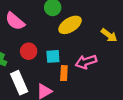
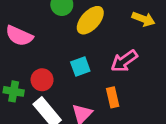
red circle: (29, 51) -> (42, 80), moved
orange rectangle: (64, 73) -> (113, 97), moved

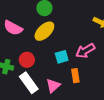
yellow ellipse: (90, 20) -> (44, 31), moved
cyan square: (80, 66) -> (62, 57), moved

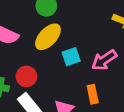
cyan square: (62, 57) -> (71, 57), moved

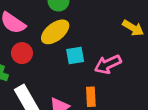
red circle: (26, 76) -> (22, 53), moved

